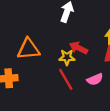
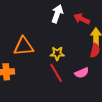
red arrow: (79, 48) -> (82, 19), moved

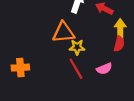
orange triangle: (24, 46) -> (63, 32), moved

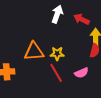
orange triangle: (63, 32) -> (34, 52), moved

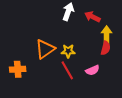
orange triangle: (34, 52) -> (45, 49), turned -30

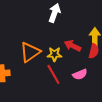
red arrow: (92, 17) -> (73, 46), moved

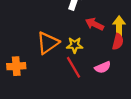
red arrow: (73, 46) -> (94, 24), moved

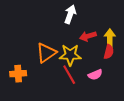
red arrow: (94, 24) -> (88, 36), turned -42
yellow star: (75, 45) -> (70, 55), size x1.5

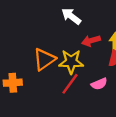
white arrow: (70, 14) -> (71, 16), turned -72
red line: (69, 75) -> (70, 84), turned 66

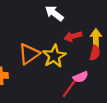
yellow star: (71, 62) -> (54, 56), turned -30
red line: (70, 84) -> (70, 88), moved

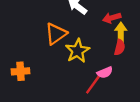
red arrow: (73, 36) -> (112, 18), moved
orange triangle: (29, 54) -> (56, 34), moved

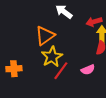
yellow star: (77, 51) -> (52, 57), moved
red line: (93, 84) -> (61, 71), moved

